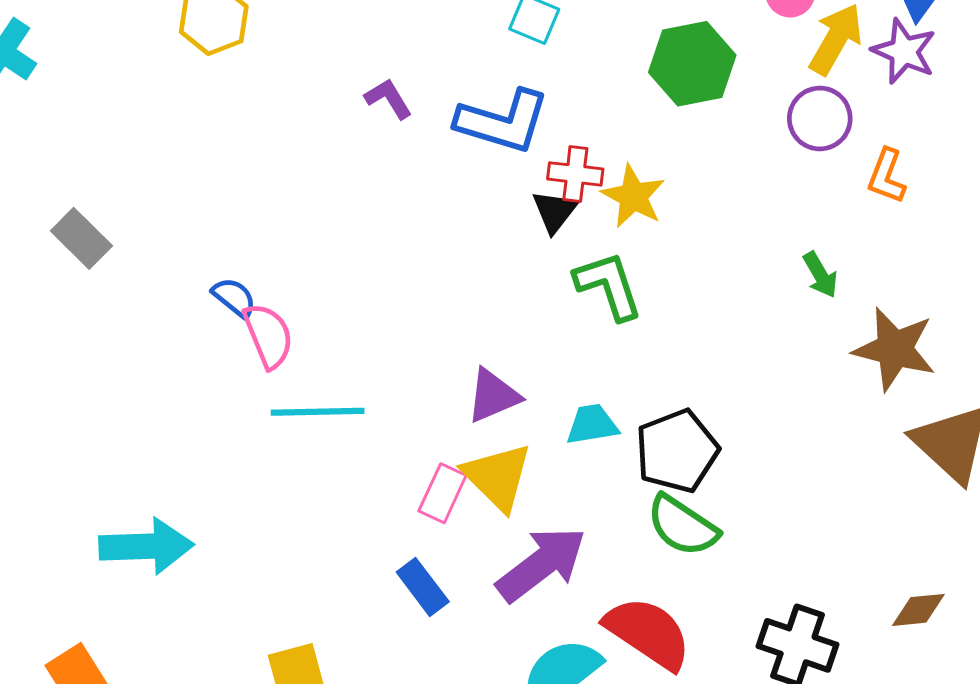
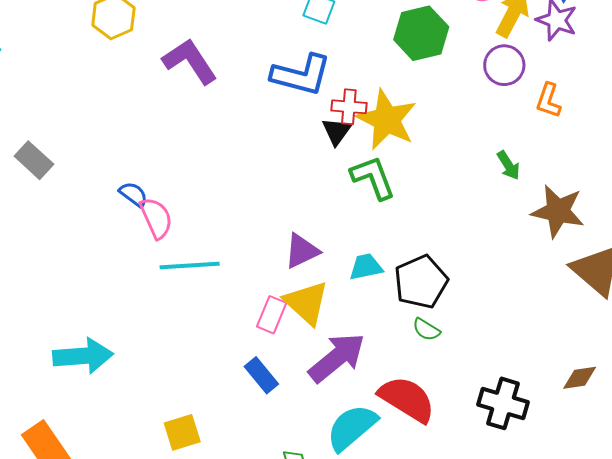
purple L-shape: (388, 99) -> (190, 61), moved, size x1.8
yellow star: (633, 196) -> (387, 120), size x1.5
green semicircle: (682, 526) -> (426, 330), size x0.6

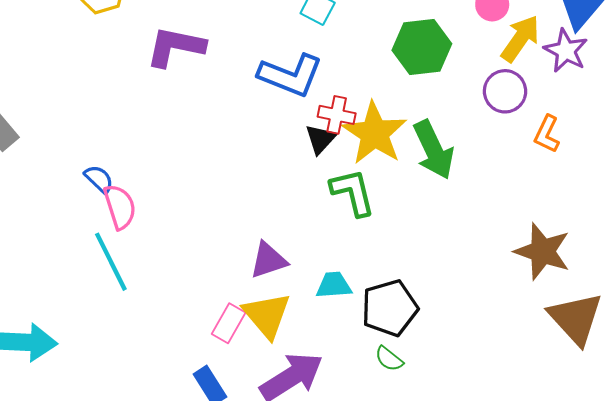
purple L-shape: (190, 61) -> (175, 47), turned -52
green arrow: (508, 165) -> (434, 150), moved, size x1.8
cyan line: (190, 266) -> (111, 262), moved, turned 60

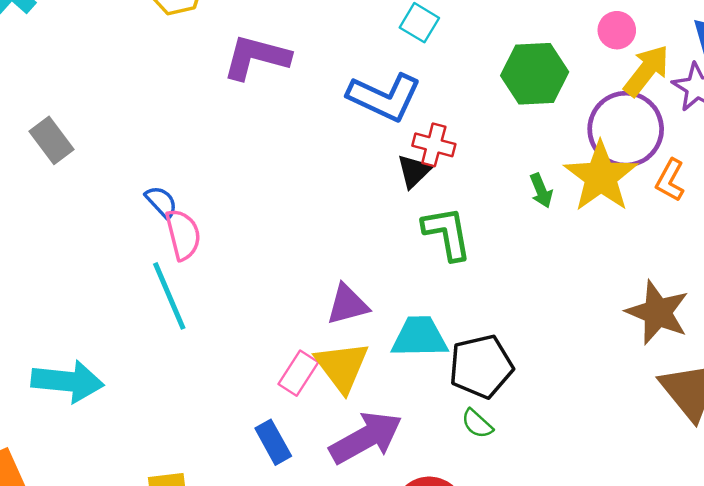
purple circle: (505, 91) -> (626, 129), size x1.5
yellow star: (374, 133) -> (601, 177), moved
green arrow: (434, 150) -> (541, 191), size x0.5
cyan trapezoid: (334, 285) -> (420, 337), size x1.4

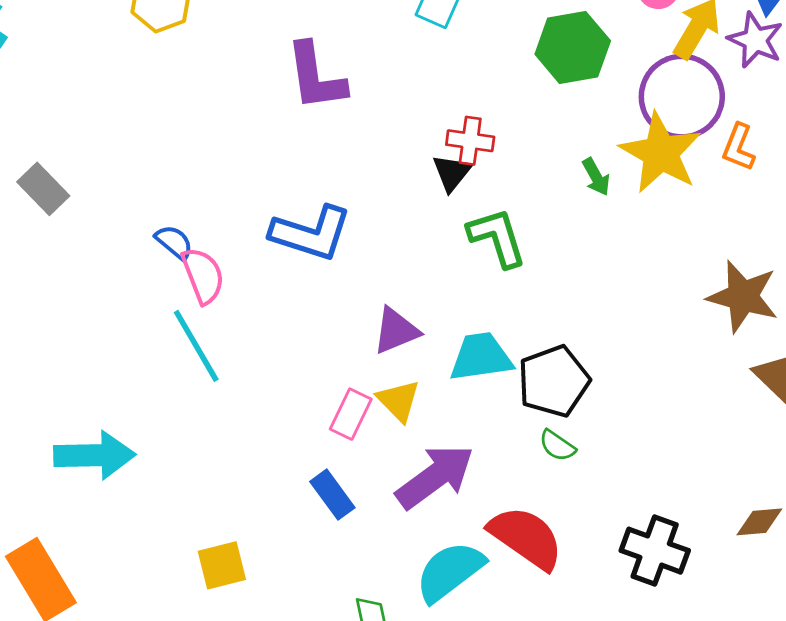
purple L-shape: (256, 57) -> (316, 77), moved, turned -106
blue L-shape: (384, 97) -> (311, 233), moved
yellow triangle: (342, 367) -> (398, 401), size x0.7

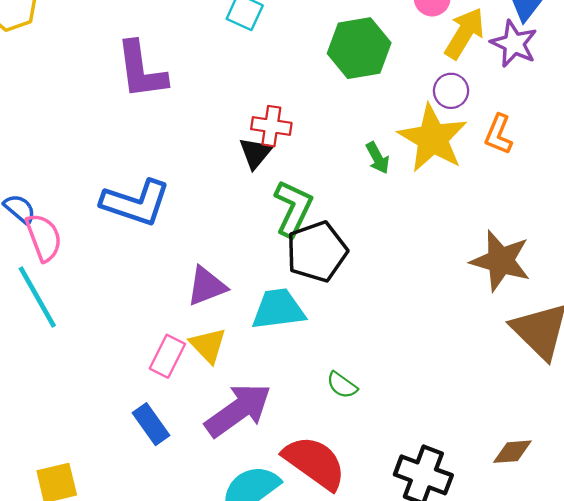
purple circle: (682, 97) -> (451, 91), size x0.5
green L-shape: (497, 238) -> (293, 208), turned 42
black pentagon: (554, 381) -> (317, 252), moved

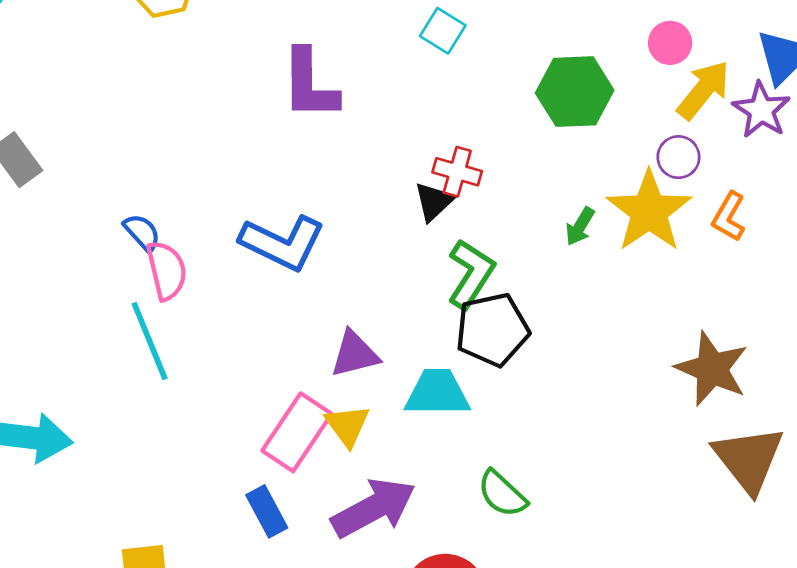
green arrow: (378, 158) -> (580, 226), turned 52
pink rectangle: (167, 356) -> (297, 432), size x1.5
green semicircle: (342, 385) -> (502, 494), size x1.4

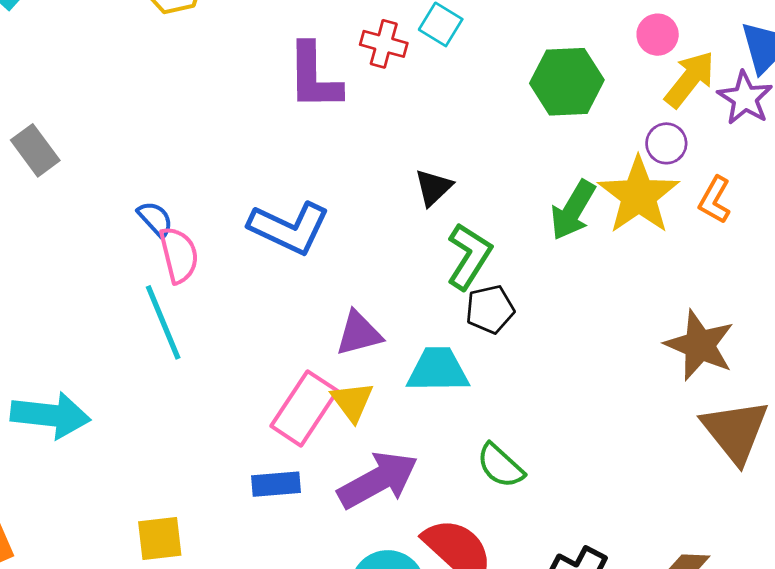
red cross: (457, 172) -> (384, 44), moved
green arrow: (580, 226) -> (573, 210), size x1.6
black pentagon: (492, 330) -> (490, 309), size x0.7
blue rectangle: (267, 511) -> (276, 484), turned -66

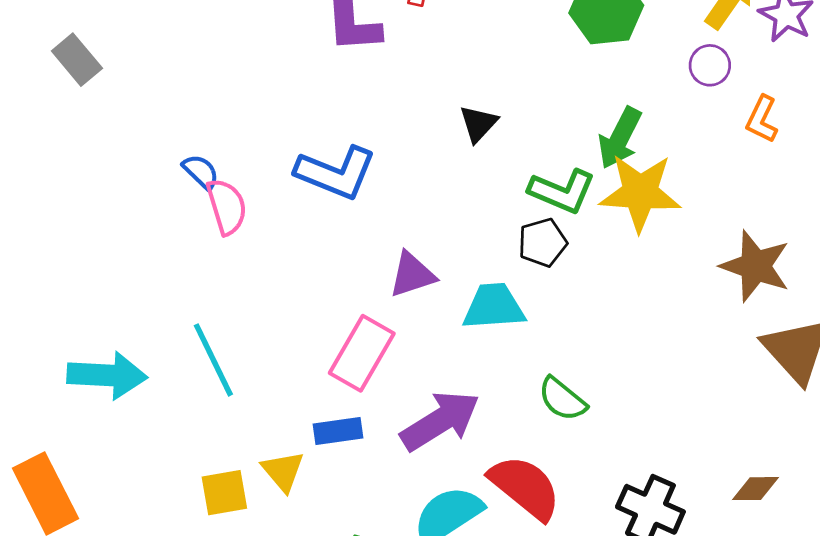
gray rectangle: (35, 150) -> (77, 60), moved
yellow star: (639, 195) -> (640, 193), moved, turned -30
green L-shape: (469, 256) -> (562, 191), moved, turned 84
cyan line: (163, 322) -> (213, 360), moved
yellow triangle: (352, 402) -> (283, 471), moved

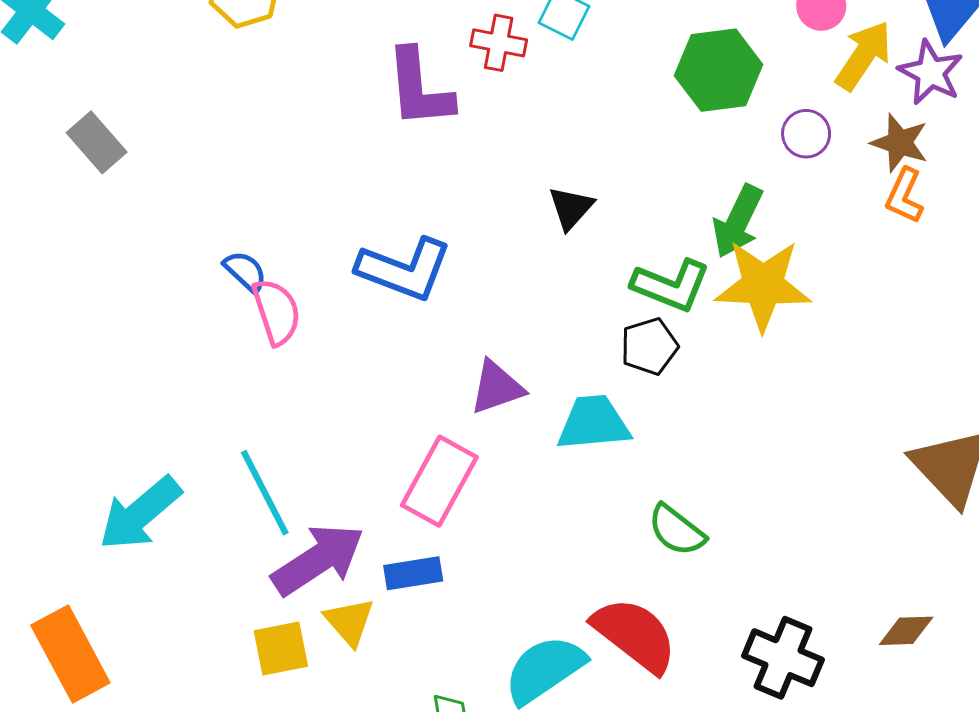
purple circle: (710, 65) -> (806, 134), moved
brown star: (755, 266) -> (900, 143), moved, size x0.7
cyan arrow: (107, 375) -> (140, 513), turned 138
purple arrow: (440, 421) -> (318, 560), moved

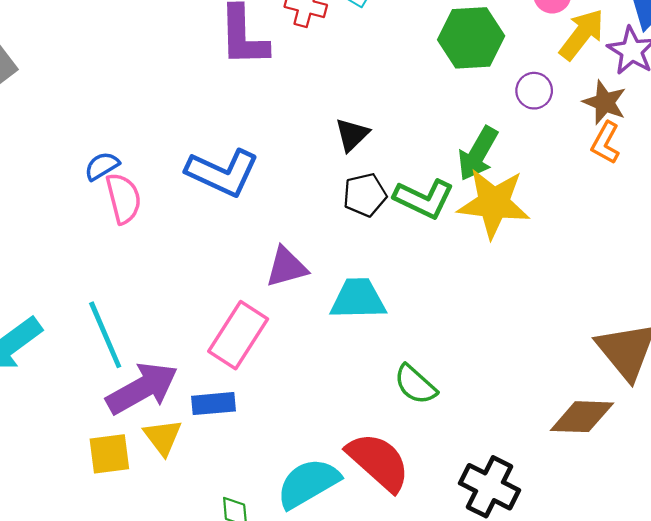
blue semicircle: (245, 271) -> (102, 166), turned -78
black pentagon: (649, 346) -> (365, 195), moved
brown diamond: (906, 631) -> (582, 417), moved, size x1.5

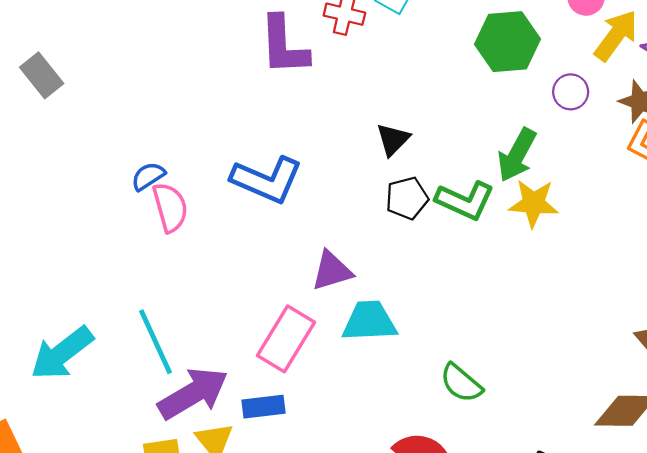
yellow star: (494, 203) -> (534, 203), size x0.7
cyan trapezoid: (358, 299) -> (369, 321), moved

